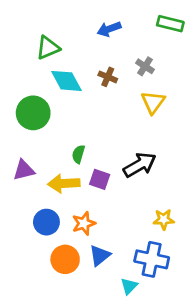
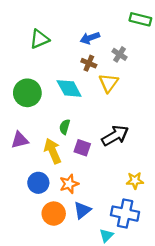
blue arrow: (109, 29) -> (90, 38), moved
cyan diamond: (66, 81) -> (69, 88), moved
yellow triangle: (153, 102) -> (109, 83), moved
yellow arrow: (64, 183) -> (53, 151), turned 70

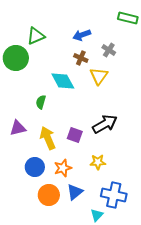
green circle: (27, 93) -> (16, 58), moved
green semicircle: (65, 127) -> (41, 102), moved
yellow star: (135, 181) -> (98, 162), moved

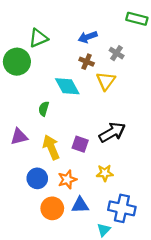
blue triangle: (75, 192) -> (80, 205), turned 36

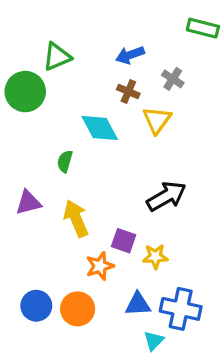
purple square: (80, 144) -> (124, 241), moved
blue circle: (37, 178) -> (36, 306), moved
blue triangle: (80, 205) -> (138, 304), moved

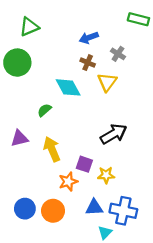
green triangle: (57, 57) -> (29, 27), moved
green semicircle: (65, 161) -> (44, 110), turned 32

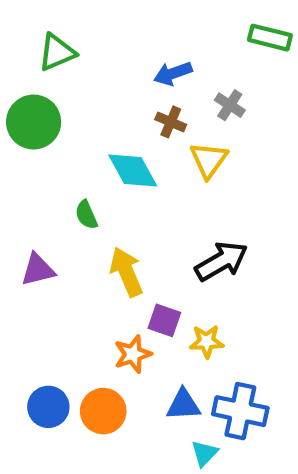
green semicircle: (44, 110) -> (86, 215), turned -72
yellow arrow: (52, 149) -> (126, 272), moved

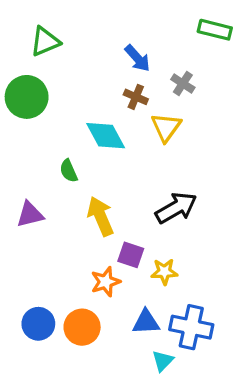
blue arrow: (173, 73) -> (137, 58), turned -112

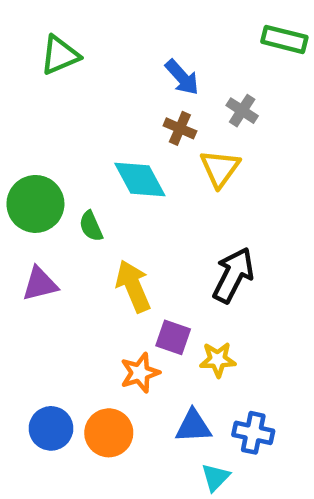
green circle: (27, 97) -> (35, 204), moved
black arrow: (176, 208) -> (233, 275), turned -33
blue cross: (191, 327) -> (253, 433), size x0.7

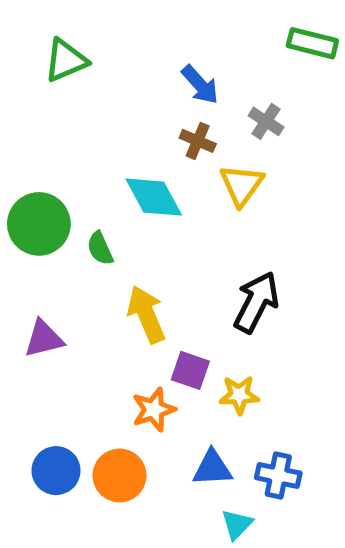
purple triangle: (40, 284) -> (44, 339), moved

